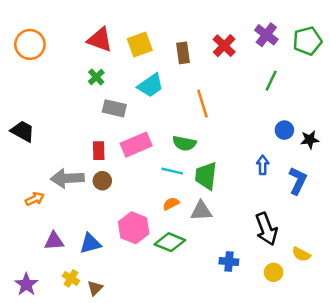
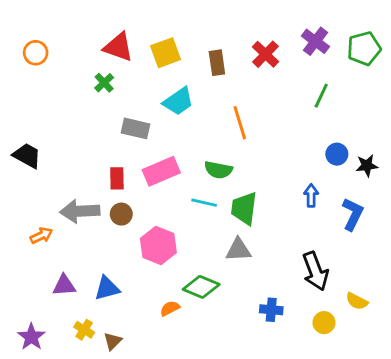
orange circle: (30, 44) -> (36, 53), size x0.7
green cross: (96, 77) -> (104, 83), moved
orange semicircle: (171, 204) -> (170, 308), moved
pink hexagon: (134, 228) -> (158, 245), moved

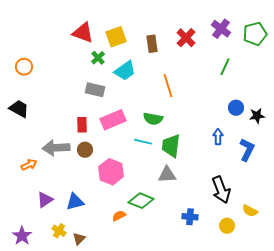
orange circle: (36, 53) -> (24, 67), moved
green cross: (104, 83) -> (98, 58), moved
purple triangle: (64, 285) -> (45, 200), turned -30

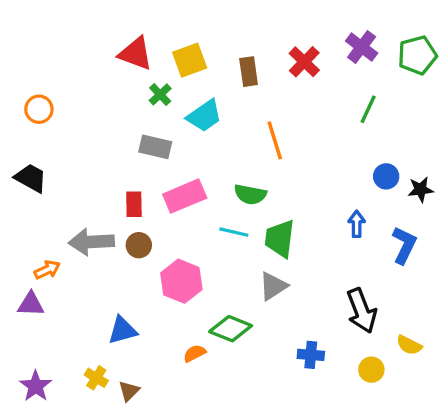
gray triangle: (167, 175) -> (273, 286), turned -30
purple triangle: (45, 200) -> (31, 304), moved, turned 36

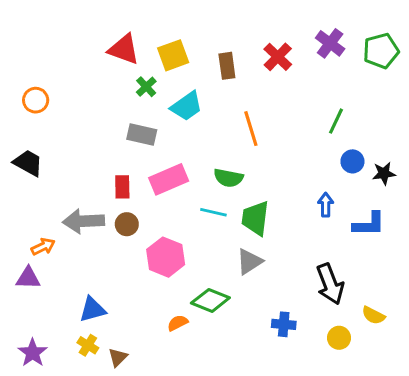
green line: (368, 109) -> (336, 121), moved
blue L-shape: (404, 245) -> (369, 224), turned 64
blue triangle: (122, 330) -> (92, 309), moved

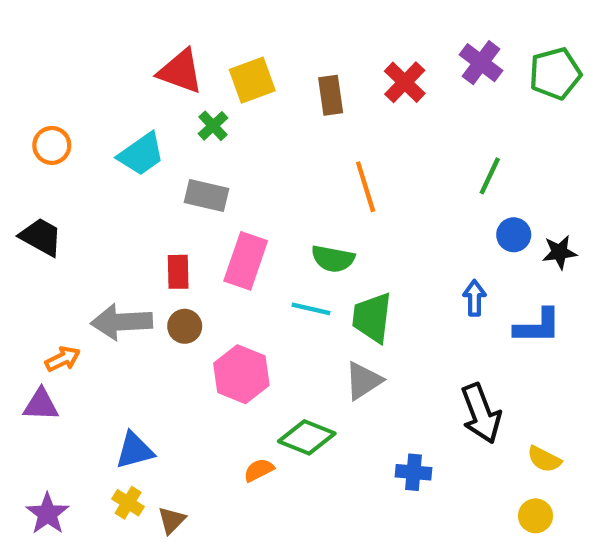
cyan trapezoid: (187, 106) -> (141, 154), moved
pink rectangle: (169, 179) -> (246, 261), turned -48
yellow circle: (339, 338) -> (536, 516), moved

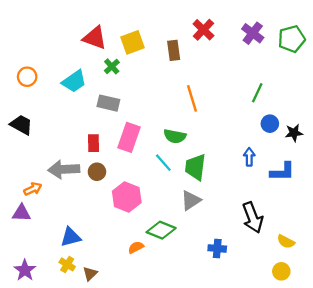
red cross: (405, 82) -> (203, 30), moved
cyan line: (311, 309) -> (163, 163), turned 36

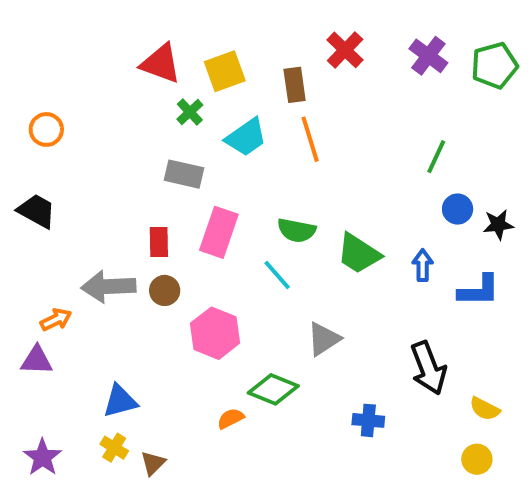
cyan trapezoid: (74, 81) -> (246, 137), moved
orange line: (192, 98) -> (310, 139), moved
green trapezoid: (195, 167) -> (359, 254), moved, turned -64

